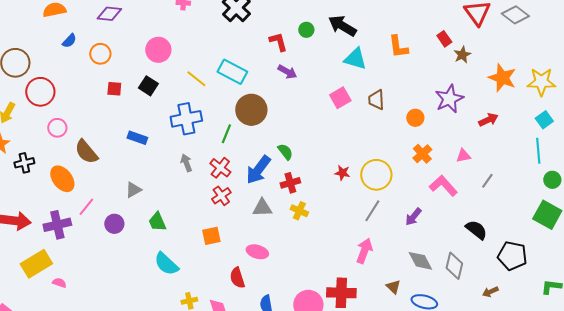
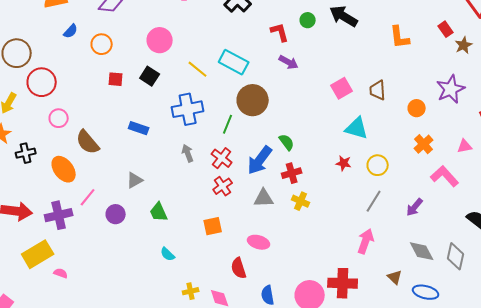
cyan triangle: (355, 59) -> (357, 128), moved
yellow circle: (376, 175) -> (378, 165), size x0.7
cyan semicircle: (166, 264) -> (168, 254), size x0.6

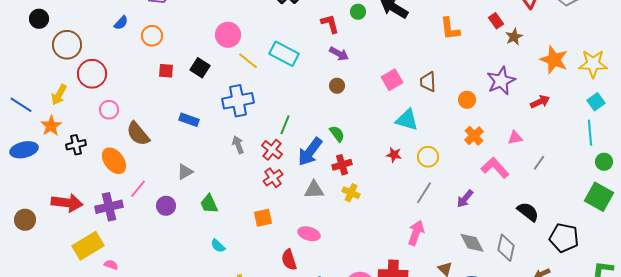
pink circle: (160, 40) -> (228, 35), moved
brown circle: (253, 100) -> (337, 86), moved, size x0.5
green line: (228, 124) -> (285, 125), moved

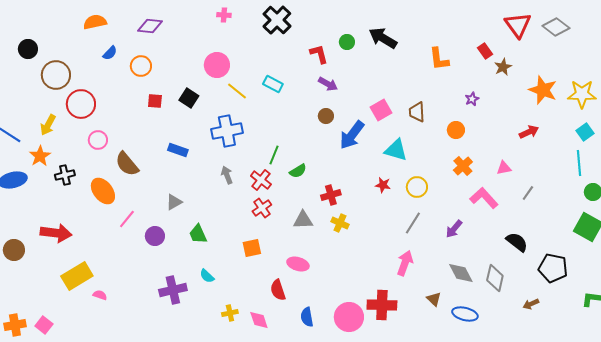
cyan rectangle: (284, 54) -> (273, 84), size x0.7
purple star: (501, 81) -> (472, 99), moved, size x0.5
green semicircle: (337, 134) -> (298, 171), moved, turned 96
blue arrow: (310, 152) -> (352, 135), moved
purple cross: (109, 207) -> (173, 290), moved

